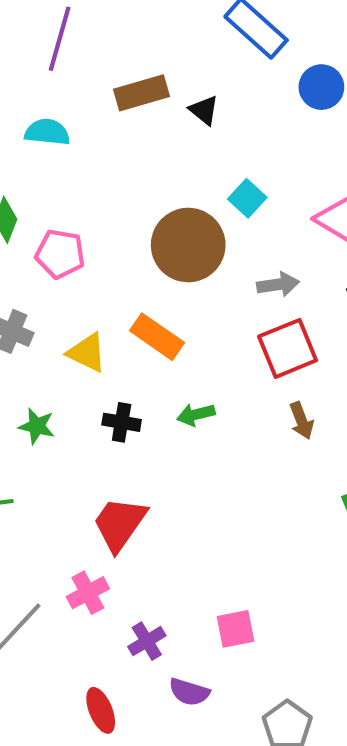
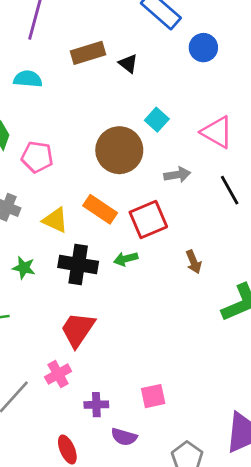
red square: (288, 348) -> (148, 220), moved
black cross: (122, 422) -> (78, 264), size x1.6
purple cross: (147, 641) -> (96, 405), turned 30

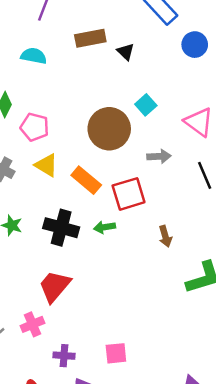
yellow triangle: (55, 220) -> (46, 165), moved

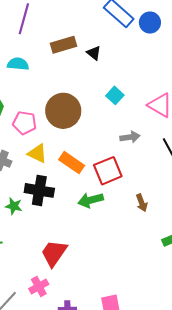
blue circle: (195, 45) -> (150, 23), moved
brown circle: (109, 129) -> (63, 111), moved
green arrow: (105, 227) -> (91, 200), size x1.4
black cross: (61, 228) -> (39, 190), moved

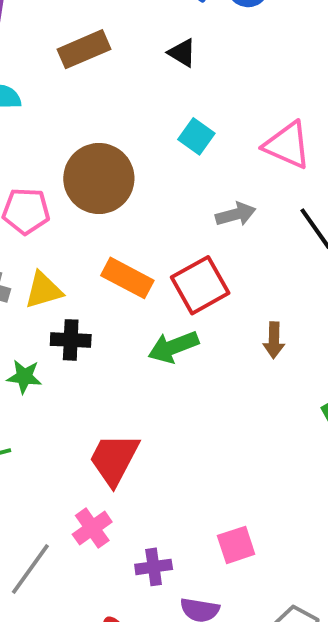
black triangle: (94, 53) -> (182, 53), moved
yellow triangle: (37, 153) -> (43, 290), moved, turned -35
black cross: (39, 190) -> (71, 340), size x0.7
brown arrow: (142, 203) -> (274, 340), turned 30

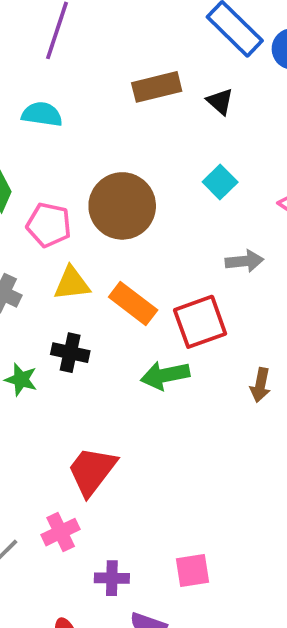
brown rectangle: (84, 49) -> (157, 87), moved
yellow triangle: (43, 290) -> (72, 283), moved

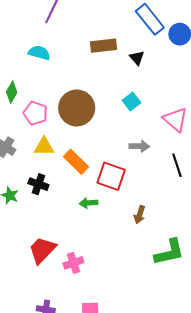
red square: (200, 322) -> (111, 176), turned 32
green arrow: (165, 375) -> (89, 203), size x0.7
pink cross: (61, 532) -> (73, 263), moved

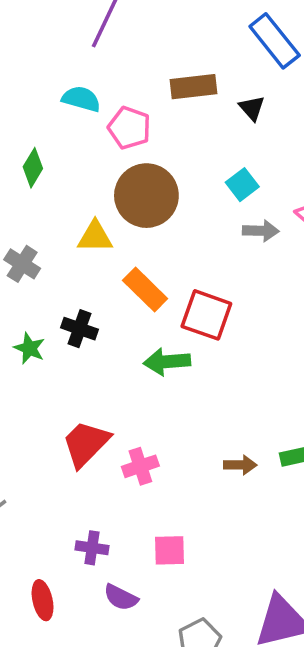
pink pentagon: (35, 113) -> (129, 128), moved
gray arrow: (139, 146) -> (261, 231), moved
yellow triangle: (44, 147) -> (95, 237), moved
green arrow: (89, 203) -> (167, 362), size x1.4
brown arrow: (140, 215) -> (240, 465), moved, turned -108

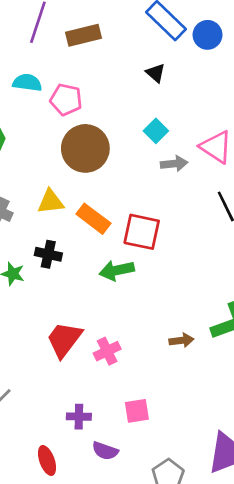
brown rectangle: (193, 87) -> (83, 35), moved
yellow triangle: (95, 237) -> (51, 202), moved

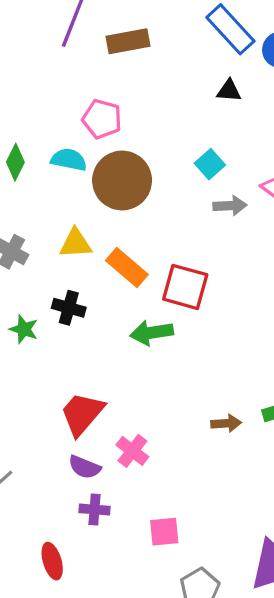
black triangle: (156, 73) -> (229, 91), moved, turned -40
cyan semicircle: (27, 83) -> (69, 160), moved
pink cross: (107, 351) -> (132, 451), moved, turned -30
pink square: (137, 411) -> (164, 532), moved
purple semicircle: (105, 451) -> (85, 467), moved

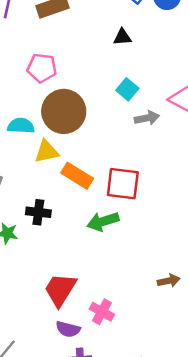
black triangle: (229, 91) -> (122, 37), moved
cyan semicircle: (69, 160) -> (21, 126), moved
yellow triangle: (75, 243) -> (47, 152), moved

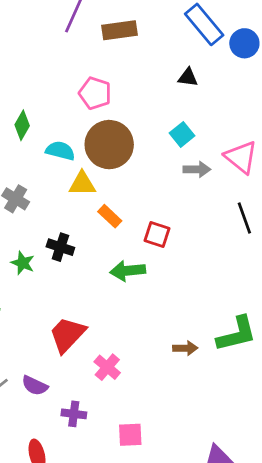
orange rectangle: (77, 176) -> (110, 216), size x0.7
red square: (123, 184) -> (157, 235), size x0.7
purple semicircle: (68, 329) -> (35, 386), moved

